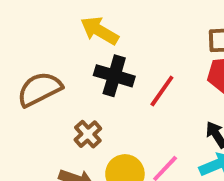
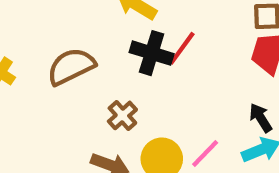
red line: (162, 91) -> (182, 48), moved

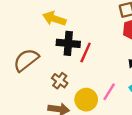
red line: (182, 48) -> (86, 52), moved

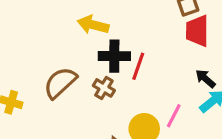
brown cross: (60, 81) -> (104, 88), moved

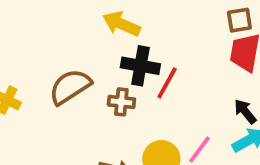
brown cross: (104, 88) -> (121, 102), turned -35

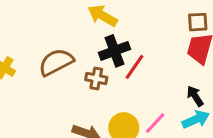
black cross: (140, 66) -> (114, 51), turned -36

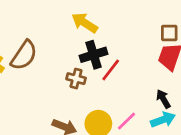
brown semicircle: (56, 62) -> (24, 55), moved, turned 148

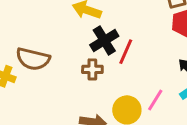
brown semicircle: (24, 55) -> (33, 59), turned 84

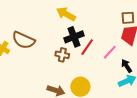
pink line: (155, 100) -> (110, 52), moved

